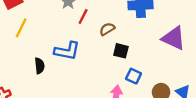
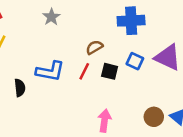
red line: (83, 16) -> (84, 71), moved
blue square: (134, 76) -> (135, 61), moved

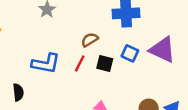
black semicircle: (20, 88) -> (18, 92), moved

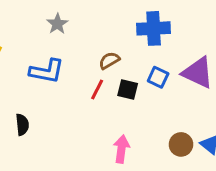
blue L-shape: (46, 63) -> (47, 71), moved

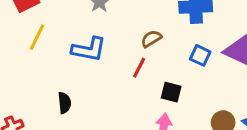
black square: (128, 89) -> (171, 92), moved

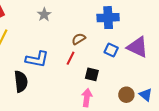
blue L-shape: (89, 49) -> (37, 59), moved
black semicircle: (64, 103) -> (21, 81), size x1.5

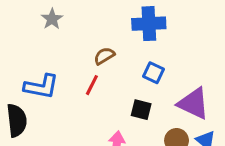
purple triangle: (138, 47) -> (193, 104), moved
black square: (92, 74) -> (141, 110), moved

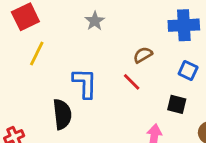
red line: (92, 85) -> (132, 82), turned -72
blue L-shape: (41, 87) -> (85, 83), turned -100

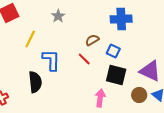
yellow line: (37, 53) -> (30, 39), moved
blue square: (188, 70) -> (113, 51), moved
black square: (177, 104) -> (116, 75), size x1.5

